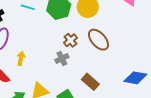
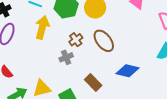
yellow arrow: (21, 58) -> (42, 27), moved, size x1.6
blue diamond: (135, 78) -> (128, 71), moved

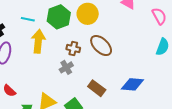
brown cross: (76, 40) -> (73, 49), turned -32
blue diamond: (128, 71) -> (132, 84), moved

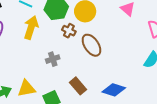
brown cross: (73, 49) -> (69, 31), moved

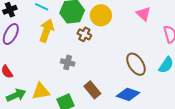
brown ellipse: (91, 45) -> (136, 64), moved
gray cross: (53, 59) -> (68, 62), turned 32

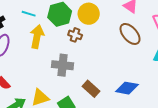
gray cross: (68, 62) -> (63, 65), size x1.5
brown ellipse: (136, 64) -> (130, 34), moved

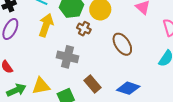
brown ellipse: (130, 34) -> (122, 44), moved

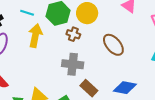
gray cross: (67, 57) -> (73, 64), moved

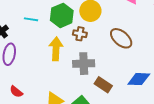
yellow arrow: (35, 36) -> (56, 49), moved

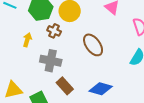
yellow arrow: (56, 49) -> (27, 40), size x0.6

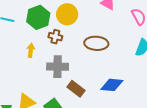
brown ellipse: (93, 45) -> (96, 43), turned -40

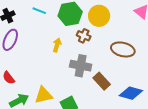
brown rectangle: (76, 89) -> (102, 81), moved

